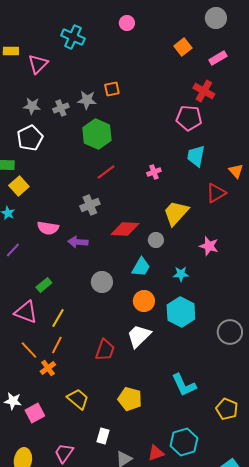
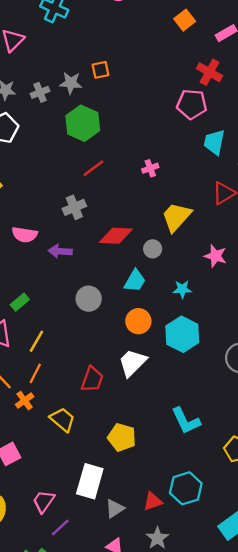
cyan trapezoid: (196, 156) -> (214, 142), moved
yellow trapezoid: (78, 399) -> (63, 420), moved
white rectangle: (103, 436) -> (90, 481), size x1.8

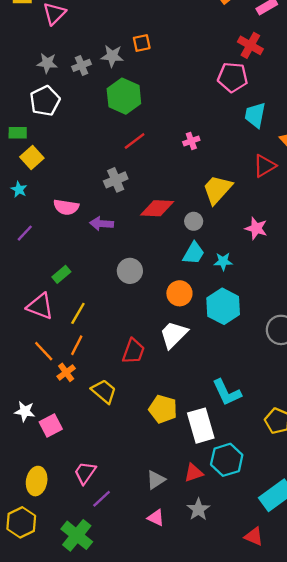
cyan trapezoid: (135, 281) -> (194, 253), moved
white rectangle: (90, 481) -> (201, 426), moved, turned -32

